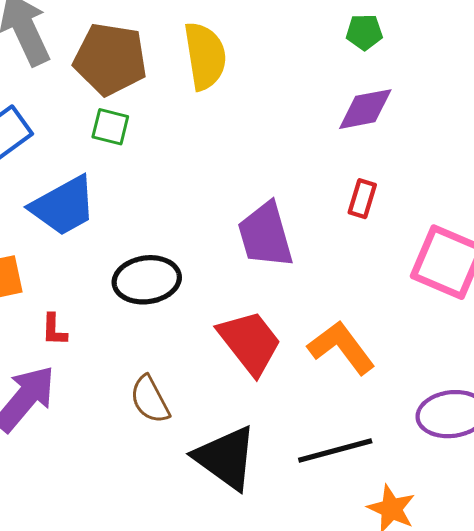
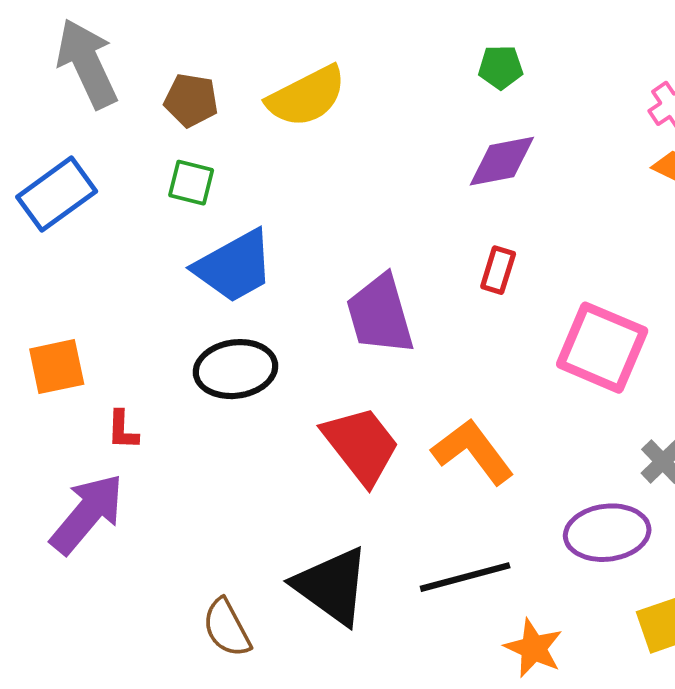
yellow semicircle: (205, 56) -> (307, 96), turned 72
brown pentagon: (110, 59) -> (191, 100), size x0.6
blue trapezoid: (63, 206) -> (234, 266), moved
brown semicircle: (150, 400) -> (227, 628), moved

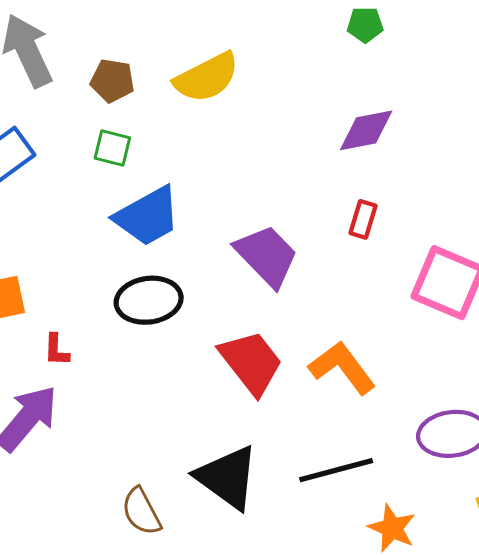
green pentagon: (501, 67) -> (365, 25), moved
purple trapezoid: (380, 315) -> (267, 256), turned 152

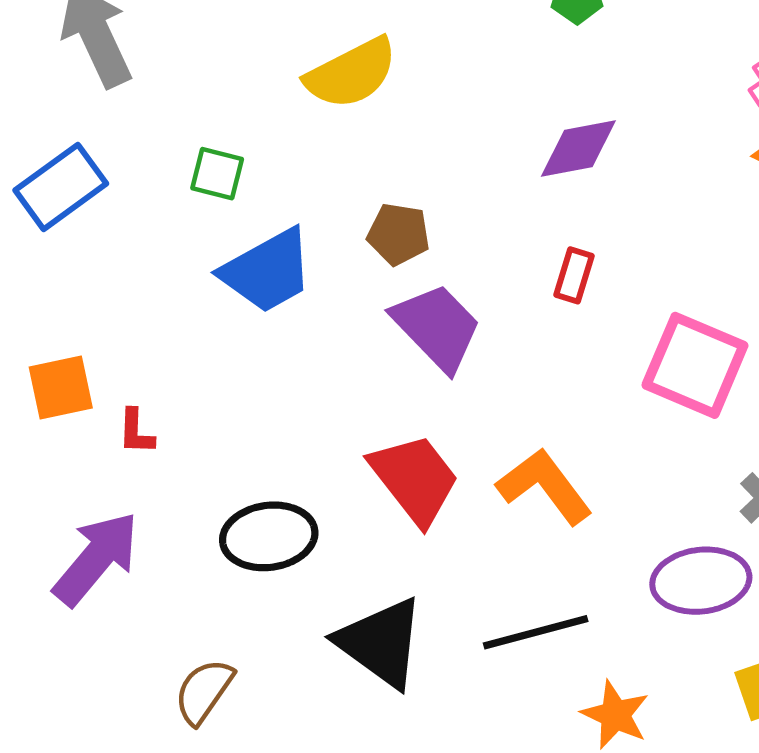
brown pentagon: (112, 81) -> (399, 234), moved
black ellipse: (149, 300) -> (269, 536), moved
red L-shape: (56, 350) -> (136, 432), moved
brown semicircle: (141, 512) -> (204, 691), moved, turned 63

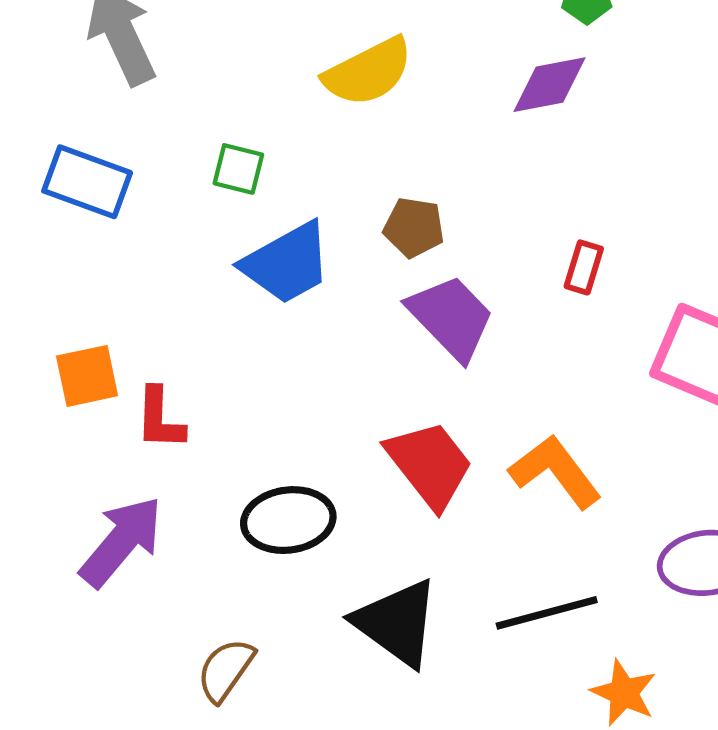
purple diamond: (578, 149) -> (550, 85), moved
blue rectangle: (61, 187) -> (87, 182), turned 56
red L-shape: (136, 432) -> (160, 419), size x1.4

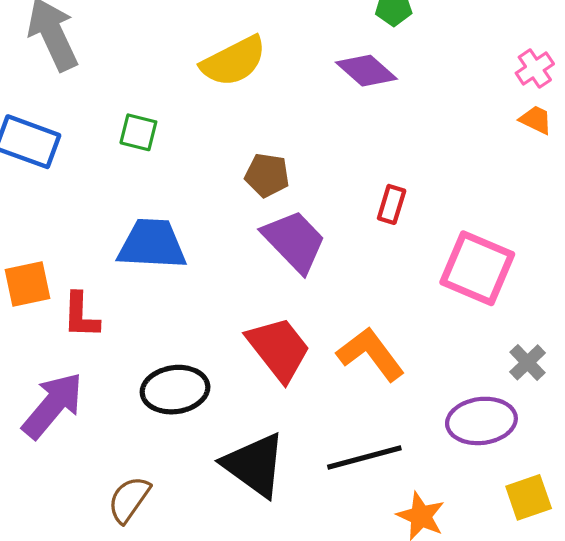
purple diamond: (550, 85) -> (366, 71), turned 52
blue trapezoid: (287, 263) -> (152, 244), moved, turned -148

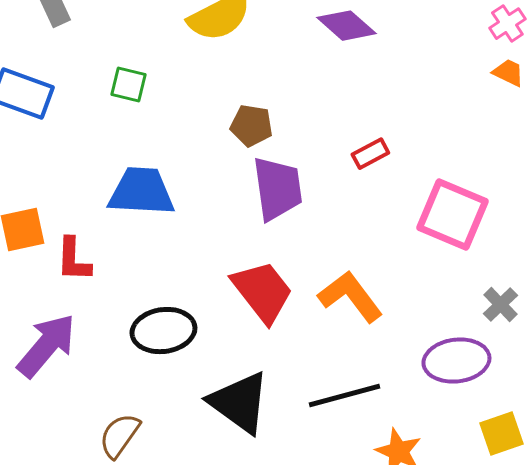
red rectangle: (392, 204) -> (370, 154), turned 45
purple trapezoid: (294, 241) -> (277, 189), turned 36

